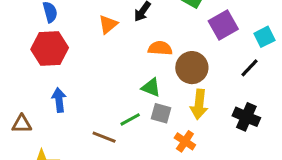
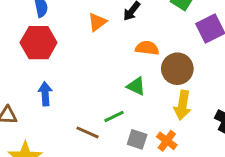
gray square: (161, 113) -> (137, 139), moved

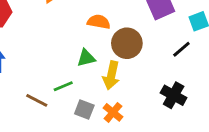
green triangle: (136, 86) -> (86, 58), turned -42
yellow arrow: (182, 105) -> (111, 75), moved

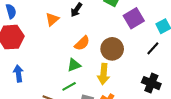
orange semicircle: (99, 22) -> (82, 43), moved, turned 133
green triangle: (86, 58) -> (74, 65), moved

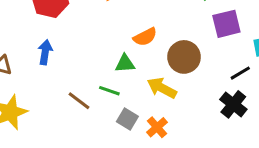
yellow arrow: (104, 74) -> (162, 88), turned 96
black cross: (151, 83) -> (233, 104), moved
green line: (69, 86) -> (109, 91), turned 32

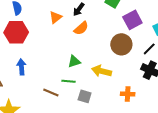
orange semicircle: (145, 37) -> (81, 28), moved
brown circle: (184, 57) -> (121, 44), moved
orange cross: (157, 127) -> (128, 94), moved, turned -32

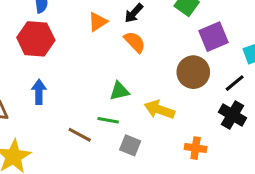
orange semicircle: (81, 28) -> (135, 42), turned -98

